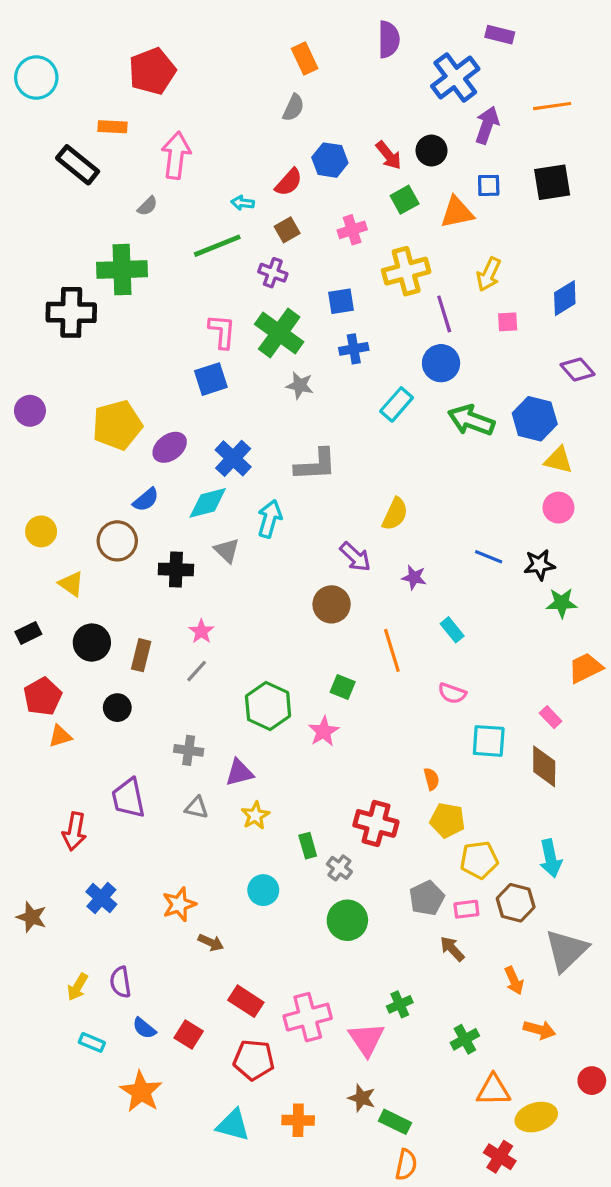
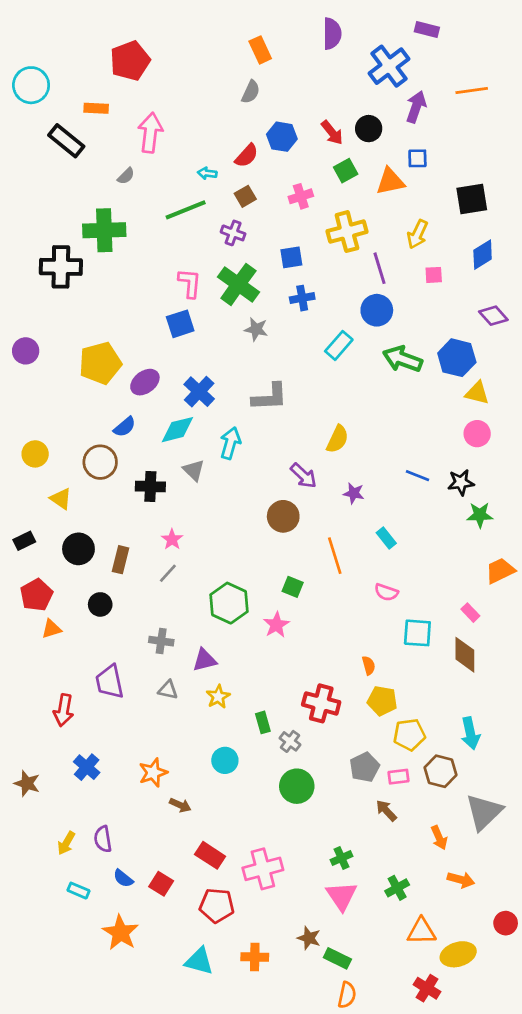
cyan circle: (36, 78) -> (31, 85), moved
black square: (552, 182) -> (472, 199), moved
pink triangle: (366, 1039) -> (342, 896), moved

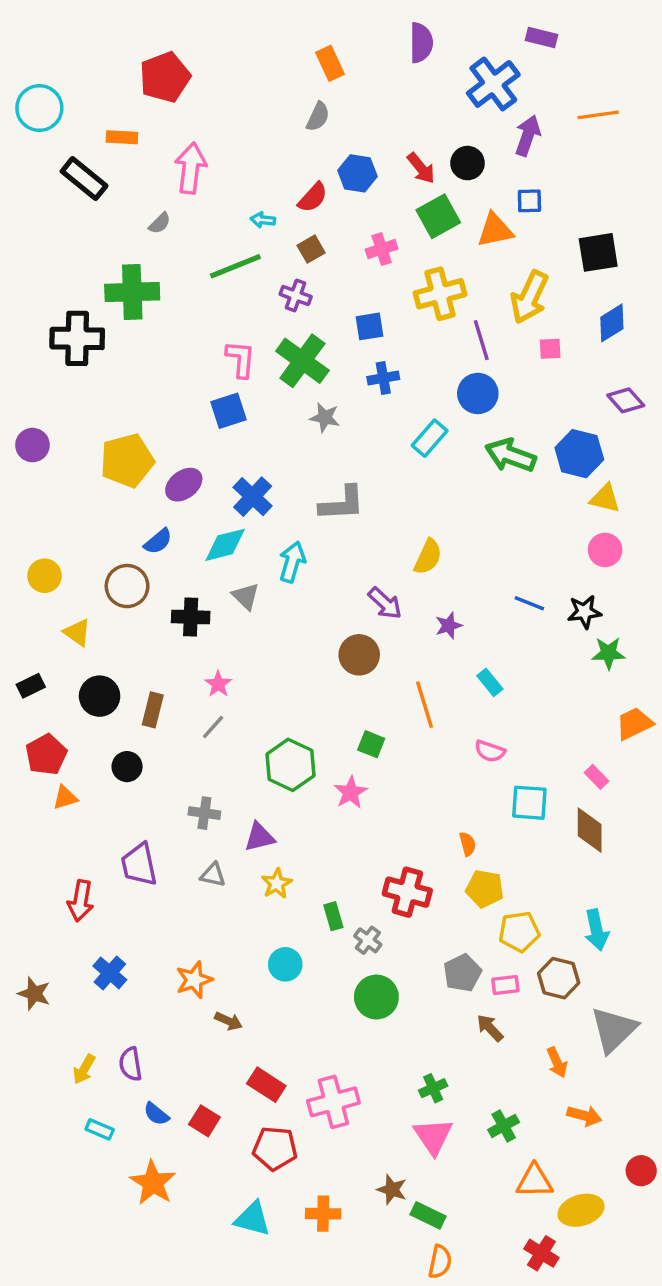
green square: (346, 171) -> (438, 216), size x1.4
yellow arrow: (417, 234) -> (529, 297), size x1.4
purple star: (354, 493) -> (449, 626), turned -30

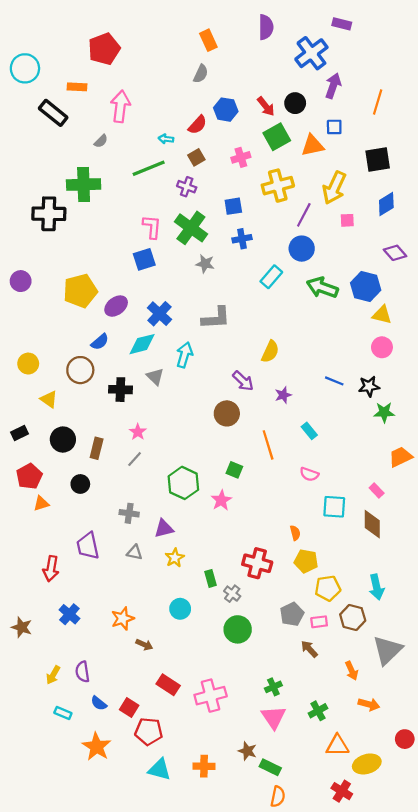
orange line: (598, 115) -> (378, 102), moved, turned -65
purple line: (481, 340) -> (304, 215), turned 45
red pentagon: (275, 1148) -> (149, 731), moved

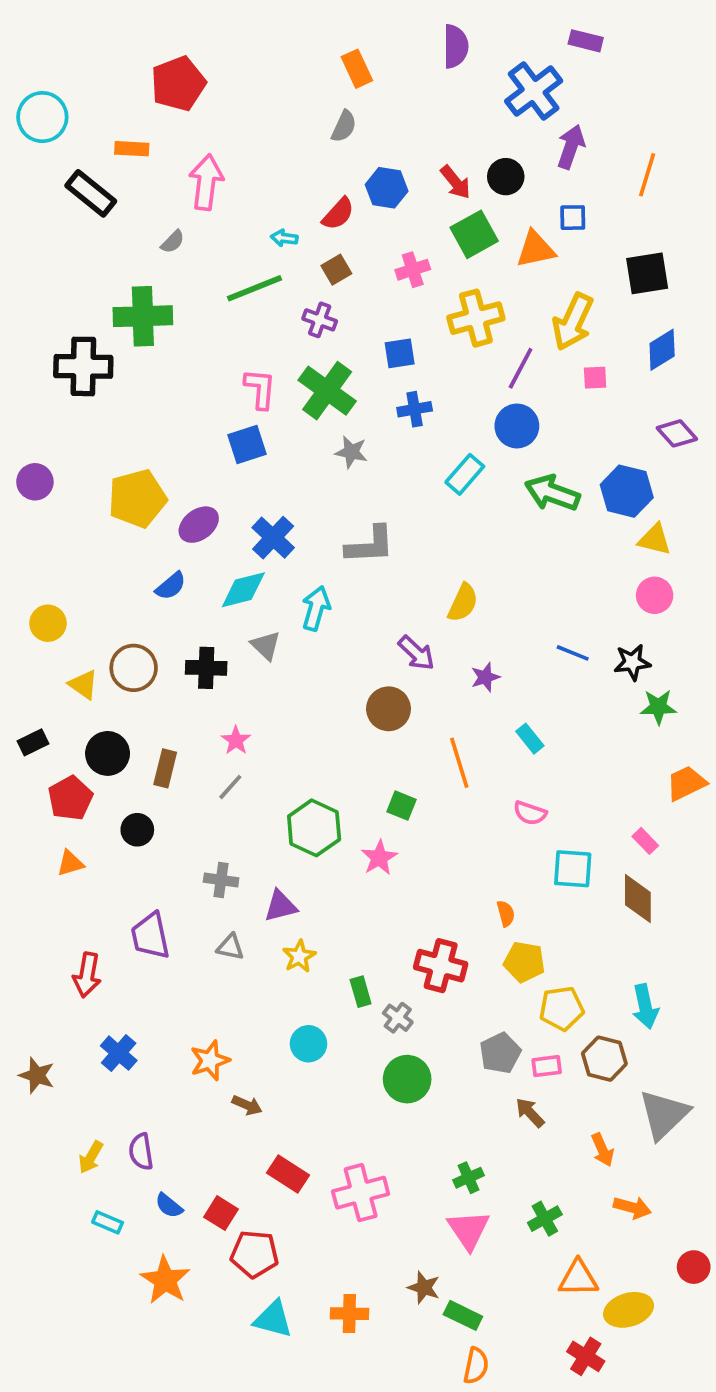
brown circle: (80, 370) -> (134, 668), moved
red pentagon: (29, 476) -> (70, 798), moved

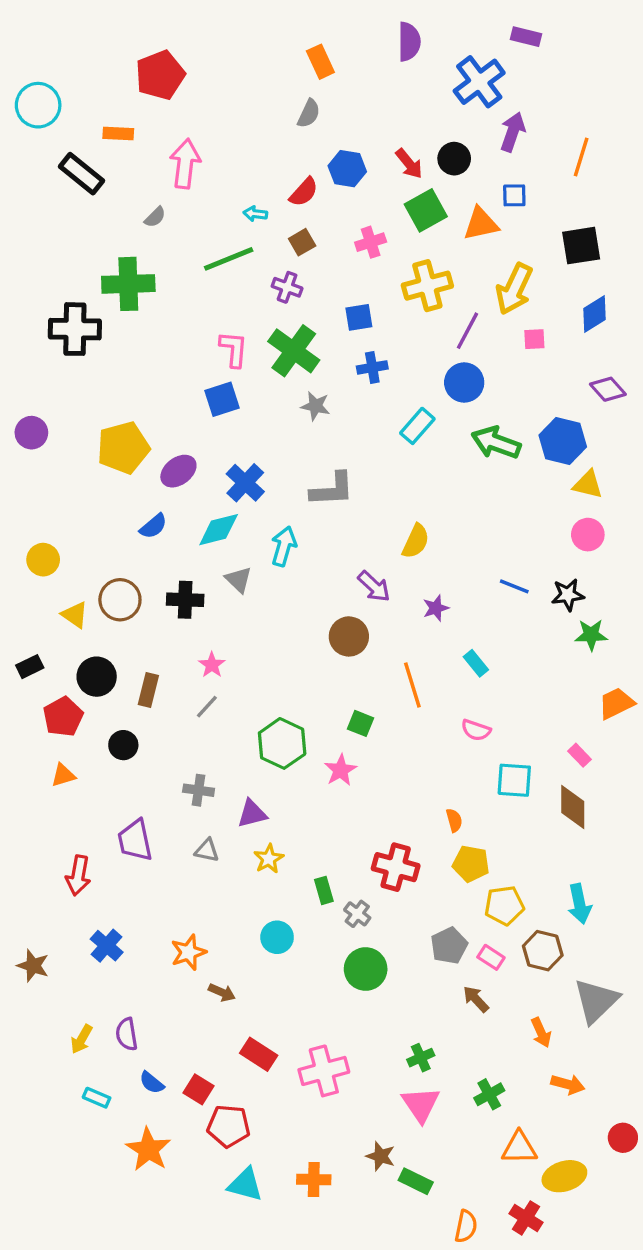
pink rectangle: (547, 1066) -> (491, 957), turned 40
orange semicircle: (476, 1366) -> (466, 1226), moved

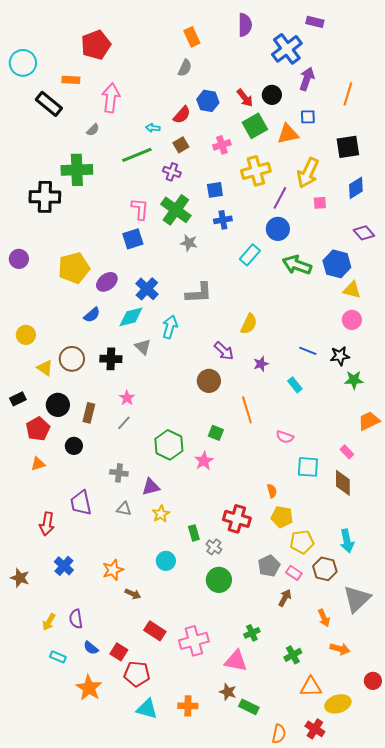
cyan rectangle: (476, 663) -> (295, 385), moved
brown arrow: (476, 999) -> (285, 598), turned 72
pink triangle: (421, 1104) -> (236, 661), moved, turned -45

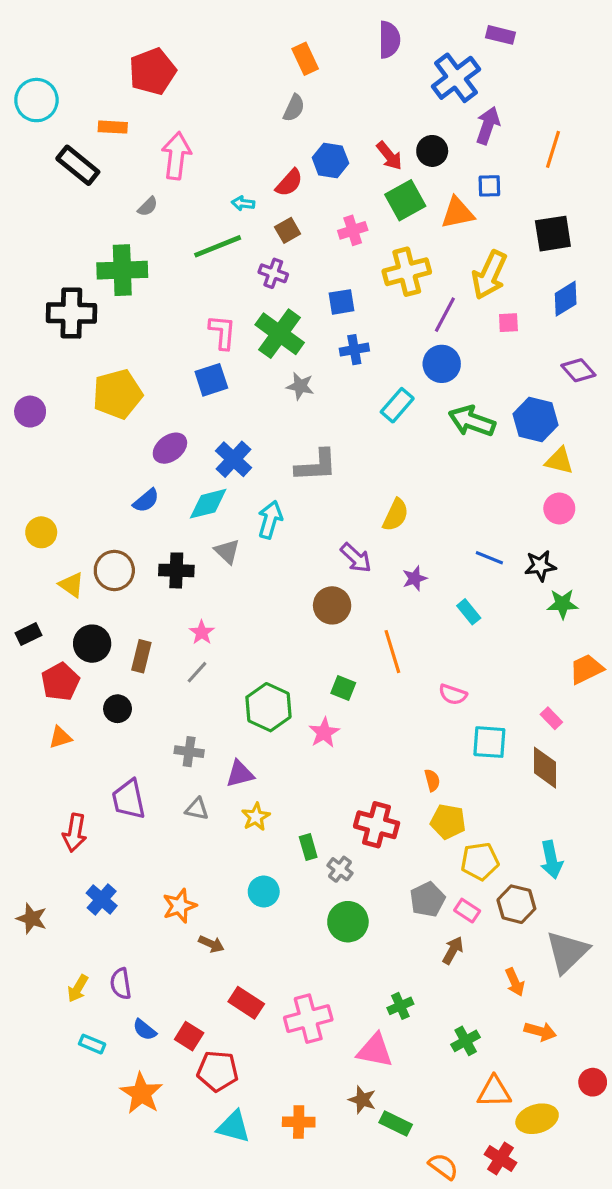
yellow pentagon: (74, 268) -> (118, 394), moved
orange semicircle: (279, 734) -> (443, 1166), turned -66

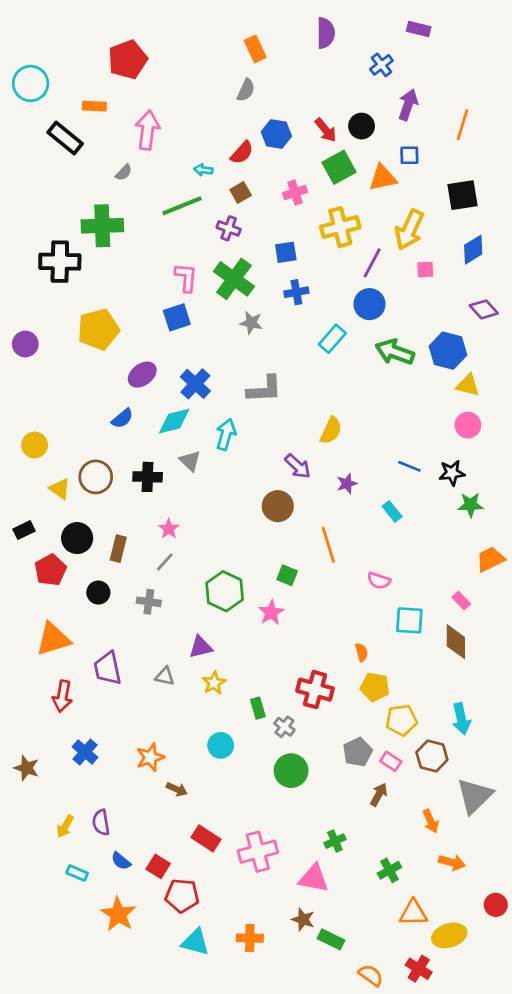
blue cross: (456, 78) -> (381, 65), size x0.6
orange triangle: (60, 737) -> (53, 639), moved, size x1.8
gray cross: (189, 752) -> (149, 602), moved

